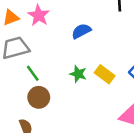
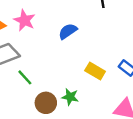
green star: (78, 74) -> (70, 97), moved
brown circle: (39, 97) -> (46, 103), moved

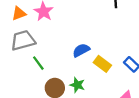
blue semicircle: (68, 31) -> (81, 50), moved

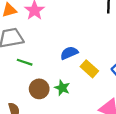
green line: (38, 63) -> (25, 62), turned -40

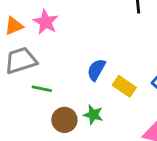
blue semicircle: (69, 53) -> (96, 70), turned -30

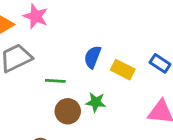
green line: (42, 89) -> (55, 81), moved

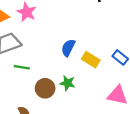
green line: (55, 81) -> (22, 67), moved

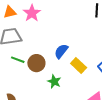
brown circle: (45, 88) -> (36, 63), moved

